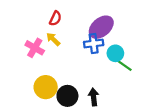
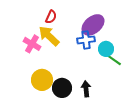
yellow arrow: (53, 39) -> (49, 36), size x1.6

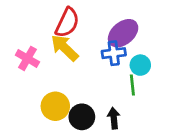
red semicircle: (51, 17) -> (67, 23), size x1.6
pink cross: (32, 44) -> (27, 58), moved
green line: (114, 60) -> (132, 85), moved, turned 49

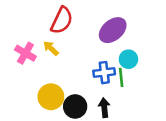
yellow arrow: (65, 48) -> (51, 48), moved, size x0.6
blue cross: (114, 53) -> (104, 73), moved

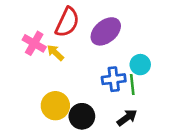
purple ellipse: (113, 30) -> (106, 31), moved
pink cross: (25, 53) -> (34, 43), moved
black arrow: (104, 108) -> (127, 118), moved, turned 60

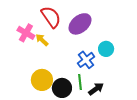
red semicircle: (67, 22) -> (51, 17), turned -60
blue cross: (114, 79) -> (86, 60), turned -30
green line: (132, 84) -> (80, 82), moved

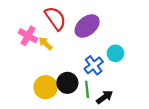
black circle: (62, 88) -> (67, 83), moved

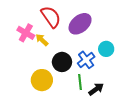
black circle: (67, 83) -> (62, 62), moved

